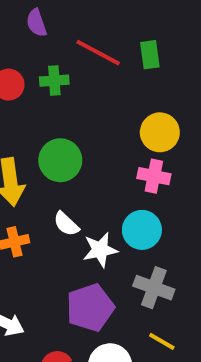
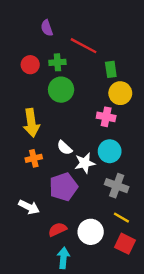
green rectangle: (150, 55) -> (111, 69), moved
green circle: (60, 160) -> (61, 90), moved
pink cross: (154, 176) -> (106, 117), moved
purple pentagon: (90, 308) -> (63, 187), moved

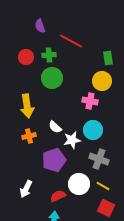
green rectangle: (111, 69) -> (108, 58), moved
white arrow: (29, 207) -> (26, 189), moved, turned 90
red semicircle: (57, 229) -> (58, 196), moved
white circle: (91, 232) -> (79, 184), moved

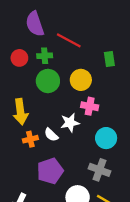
purple semicircle: (40, 26) -> (35, 24), size x1.6
yellow circle: (102, 81) -> (81, 80), moved
cyan circle: (93, 130) -> (106, 138), moved
orange cross: (29, 136) -> (30, 139), moved
white star: (72, 140) -> (70, 123), moved

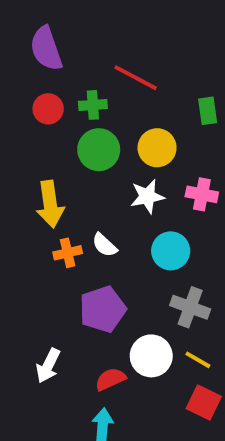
purple semicircle: (35, 24) -> (46, 49), moved
pink cross: (90, 106) -> (202, 194), moved
white star: (70, 123) -> (147, 196), moved
cyan circle: (106, 138) -> (171, 251), moved

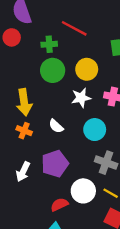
red circle: (48, 109) -> (12, 37), moved
orange cross: (68, 253) -> (24, 131), moved, turned 35
white arrow: (48, 366) -> (23, 172), moved

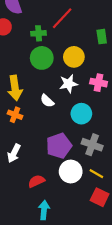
red line: (74, 28) -> (62, 18), turned -75
white semicircle: (56, 126) -> (47, 101), moved
purple pentagon: (55, 164) -> (59, 146), moved
red semicircle: (59, 205) -> (36, 181), moved

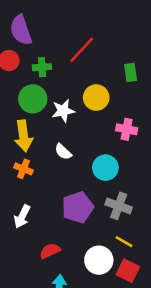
green cross: (39, 33) -> (42, 67), moved
green circle: (42, 58) -> (33, 99), moved
white star: (69, 84) -> (63, 111), moved
white circle: (71, 172) -> (99, 260), moved

